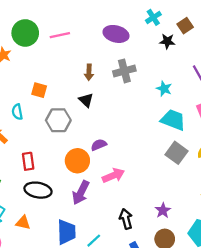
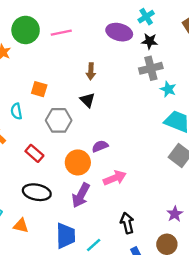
cyan cross: (153, 17) -> (146, 17), moved
black star: (167, 41) -> (150, 41), moved
gray cross: (124, 71) -> (151, 68), moved
red rectangle: (28, 161) -> (34, 153), moved, turned -42
purple star: (163, 210) -> (175, 214), moved

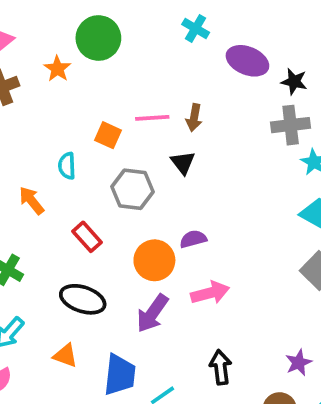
cyan cross: (146, 17) -> (196, 28), moved, turned -35
pink line: (61, 33) -> (152, 118), moved
orange triangle: (21, 226) -> (65, 356), moved

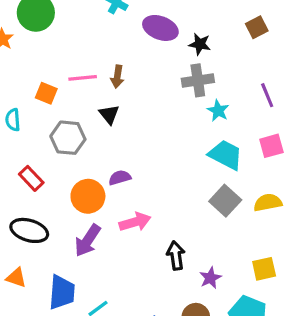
black arrow: (221, 367) -> (176, 255), moved

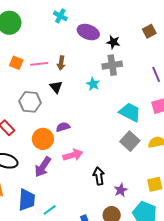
orange square: (46, 93) -> (16, 63), moved
cyan star: (218, 111) -> (93, 84), moved

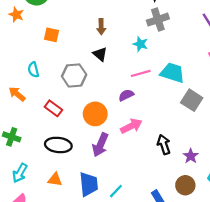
pink line: (39, 64) -> (141, 73), moved
cyan trapezoid: (130, 112) -> (172, 73), moved
purple semicircle: (63, 127) -> (126, 95), moved

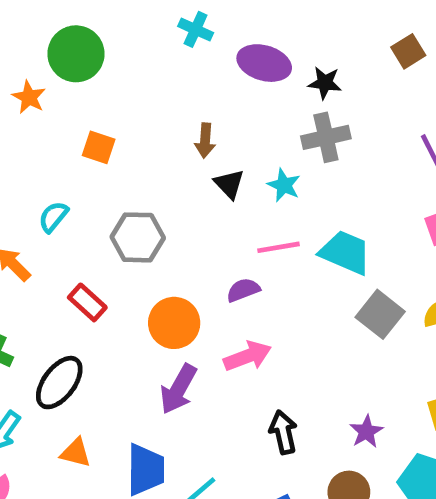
black triangle: (100, 54) -> (229, 184), moved
cyan semicircle: (33, 70) -> (53, 217), turned 48
black ellipse: (58, 145) -> (59, 383), moved, turned -65
black arrow: (164, 145) -> (283, 432), moved

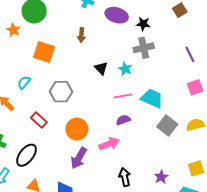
brown arrow: (205, 140) -> (81, 35), moved
orange square: (99, 147) -> (44, 52), size x1.5
purple semicircle: (243, 290) -> (123, 120), moved

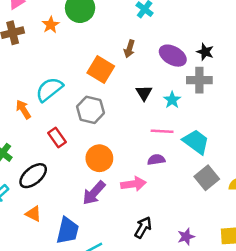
purple ellipse: (117, 15) -> (173, 56), moved
orange square: (44, 52) -> (101, 70), moved
cyan semicircle: (24, 82) -> (49, 89), size x1.6
black arrow: (125, 177) -> (143, 227), turned 30

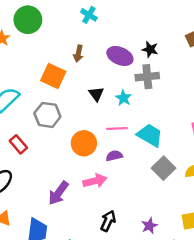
orange circle: (99, 158) -> (84, 143), moved

